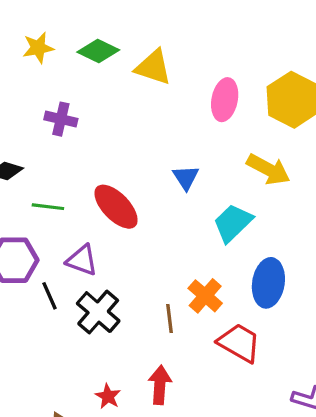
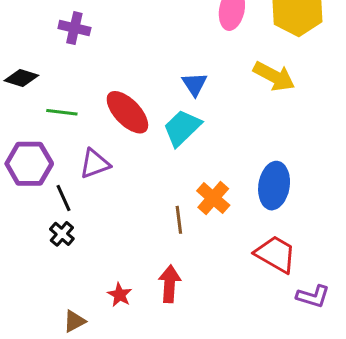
cyan trapezoid: (233, 223) -> (182, 128), moved
purple triangle: (82, 260) -> (95, 164), turned -40
black cross: (98, 312) -> (62, 234), moved, size x0.6
red trapezoid: (239, 343) -> (276, 254), moved

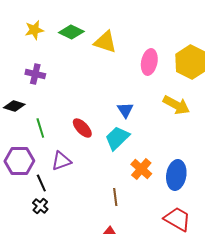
purple cross: (74, 28) -> (35, 74), moved
green line: (62, 112) -> (40, 128), turned 66
red ellipse: (127, 112) -> (82, 128), size x0.7
orange cross: (213, 198) -> (141, 169), moved

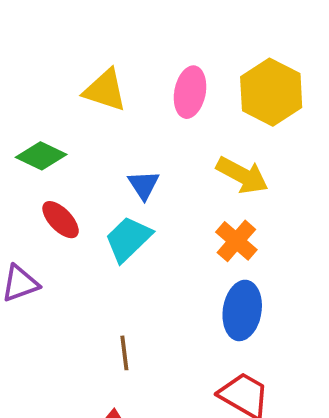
green diamond: (71, 32) -> (41, 156), moved
yellow triangle: (105, 42) -> (105, 90), moved
orange cross: (141, 169) -> (236, 241), moved

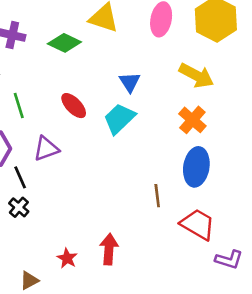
green diamond: (41, 156) -> (64, 43), moved
brown line: (124, 353) -> (157, 196), moved

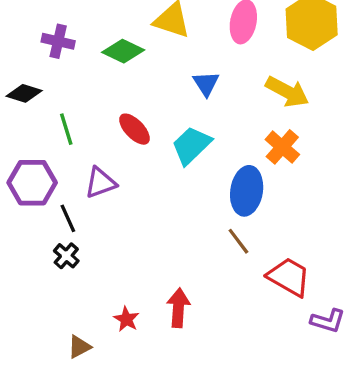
blue triangle: (130, 82) -> (206, 84), moved
blue ellipse: (196, 167) -> (247, 191), moved
brown line: (157, 196) -> (238, 241), turned -30

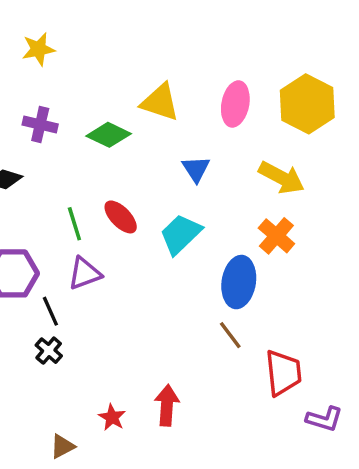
green line: (66, 129) -> (74, 224), moved
red trapezoid: (289, 277) -> (283, 373), turned 54

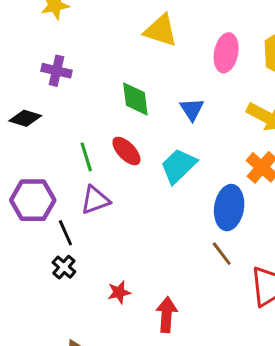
yellow triangle: (160, 102) -> (161, 31), moved
green diamond: (109, 135) -> (135, 99), moved, turned 57
red star: (112, 417) -> (119, 292), moved, turned 30

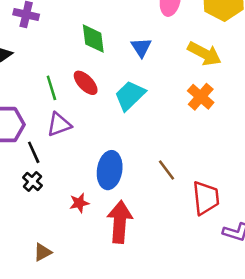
blue ellipse: (229, 208) -> (110, 170), moved
red arrow: (167, 315) -> (120, 222), size x1.4

